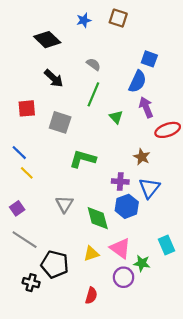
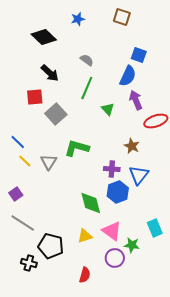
brown square: (118, 18) -> (122, 17), moved
red square: (27, 108) -> (35, 97), moved
gray square: (60, 122) -> (56, 114), turned 30
gray triangle: (64, 204) -> (49, 162), moved

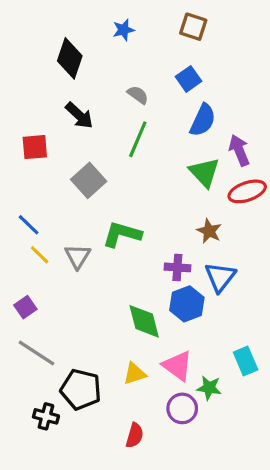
black diamond: (44, 37) -> (70, 58), turned 65
blue square: (139, 55) -> (189, 79), moved, turned 35
red square: (35, 97) -> (35, 147), moved
purple arrow: (136, 100) -> (239, 150), moved
green triangle: (108, 109) -> (204, 172), moved, size x1.5

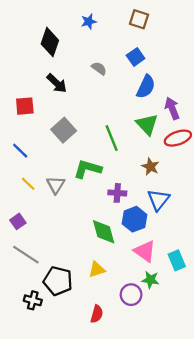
green line: (138, 139) -> (112, 138), moved, turned -45
blue line: (29, 225) -> (20, 151), moved
purple cross: (177, 267) -> (117, 193), moved
pink triangle: (177, 366) -> (145, 251), moved

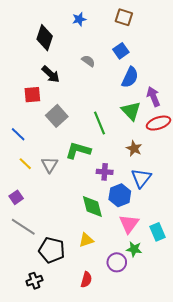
red square: (25, 106) -> (32, 95), moved
pink triangle: (145, 251) -> (129, 224), turned 30
black cross: (33, 300) -> (34, 281), moved, turned -35

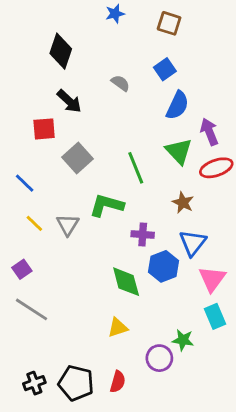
blue star: (79, 19) -> (115, 14), moved
pink triangle: (129, 224) -> (212, 279), moved
black pentagon: (52, 250) -> (76, 383), moved
black cross: (34, 281) -> (34, 383), moved

